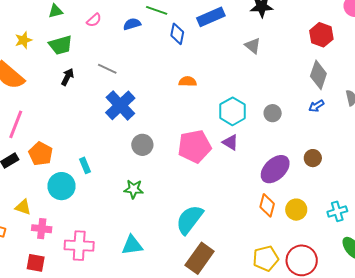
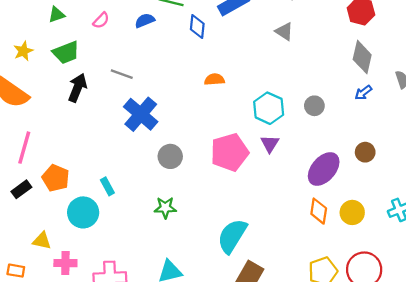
black arrow: (67, 77) -> (77, 88), size x1.4
purple triangle: (230, 142) -> (270, 144), turned 36

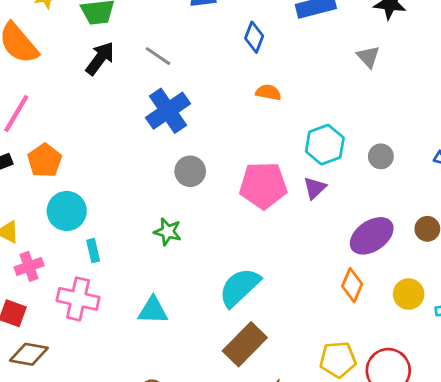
blue diamond: (197, 26) -> (254, 37), moved
cyan rectangle: (107, 186) -> (93, 251), moved
yellow circle: (352, 212) -> (409, 294), moved
pink cross: (65, 263) -> (29, 266), turned -35

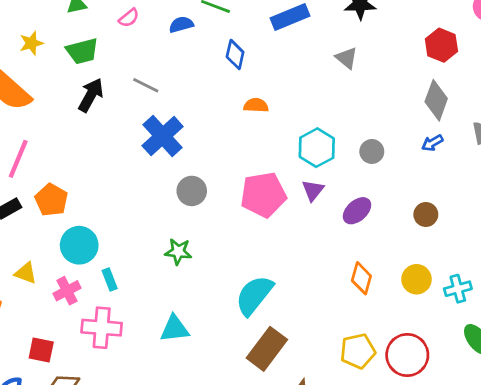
purple ellipse: (372, 236) -> (357, 211), moved, size x0.7
pink cross: (29, 266) -> (67, 291), moved

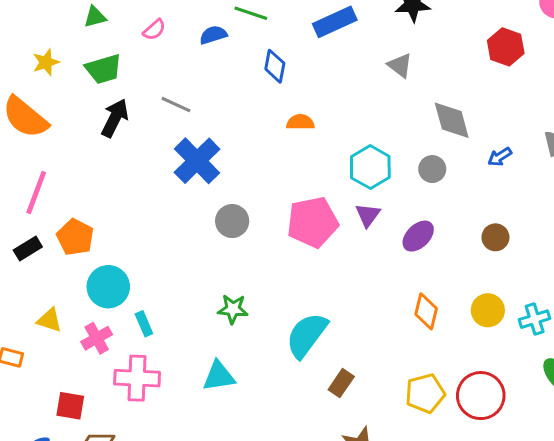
gray diamond: (436, 100) -> (452, 120), moved, turned -33
green star: (178, 252) -> (233, 309), moved
brown rectangle: (267, 349) -> (341, 383), moved, size x0.6

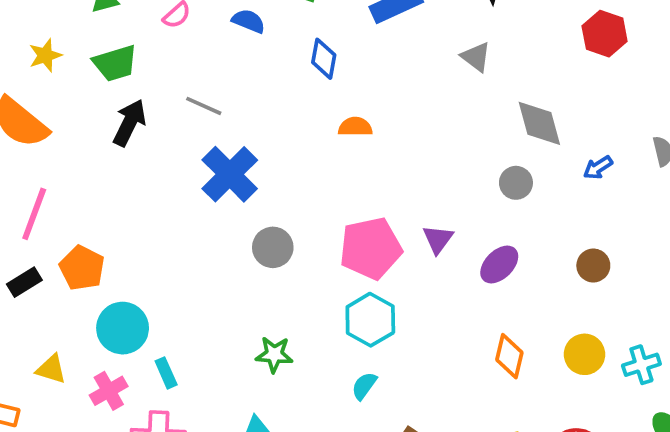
blue semicircle: (213, 35) -> (249, 21), turned 40
cyan hexagon: (370, 167) -> (370, 320), moved
cyan semicircle: (307, 335) -> (364, 386), size x0.5

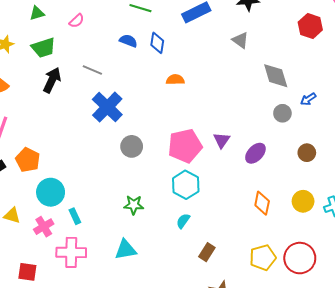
blue semicircle: (249, 21) -> (128, 41), moved
gray circle: (516, 183) -> (282, 113), moved

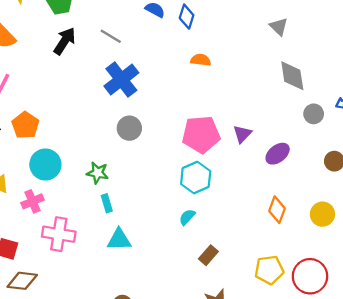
gray diamond: (276, 76) -> (292, 76), moved
gray circle: (132, 146) -> (129, 128), moved
green star: (134, 205) -> (98, 173), moved
cyan rectangle: (75, 216) -> (107, 203), moved

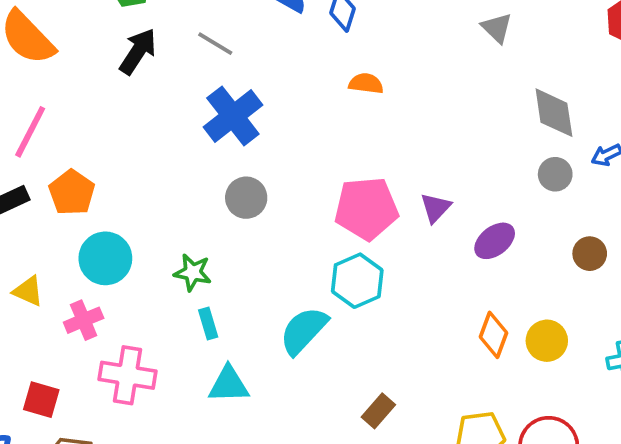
gray diamond: (292, 76) -> (554, 113), moved
yellow circle: (322, 214) -> (547, 341), moved
cyan semicircle: (187, 217) -> (304, 331), moved, size x1.8

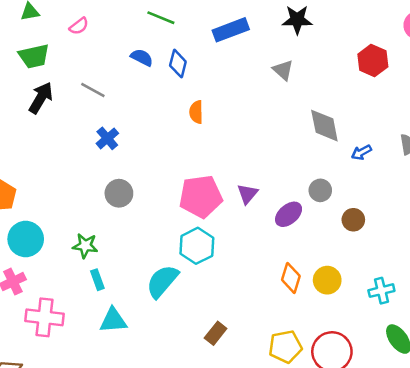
orange semicircle: (366, 84) -> (196, 112), turned -95
blue cross: (233, 116) -> (107, 138), size x0.6
gray circle: (555, 174) -> (320, 190), moved

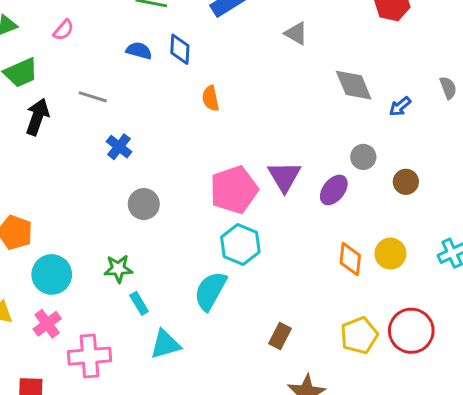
purple triangle: (247, 194) -> (284, 177), size x1.4

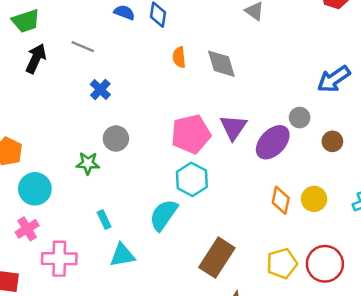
gray diamond: (354, 85) -> (221, 64), moved
blue arrow: (400, 106) -> (334, 79), size x1.8
purple ellipse: (334, 190) -> (273, 142), size x1.4
green star: (118, 269) -> (88, 163), moved
brown rectangle: (280, 336) -> (217, 258), size x1.8

